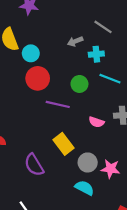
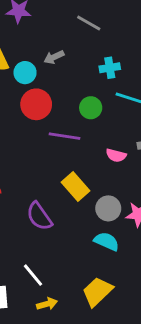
gray line: (103, 27) -> (89, 23), moved
gray arrow: (75, 41) -> (54, 57), moved

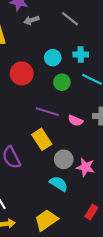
gray arrow: (54, 57) -> (31, 20), moved
cyan circle: (25, 73) -> (53, 58), moved
purple line: (65, 136) -> (47, 112), moved

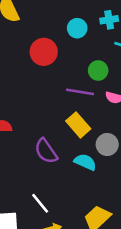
green circle: (62, 82) -> (98, 71), moved
cyan semicircle: (59, 184) -> (85, 162), moved

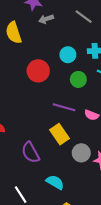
green circle: (98, 71) -> (78, 79), moved
cyan semicircle: (85, 162) -> (55, 182), moved

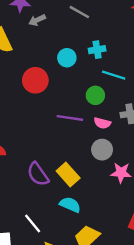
green circle: (78, 79) -> (95, 95), moved
yellow rectangle: (59, 134) -> (68, 175), moved
gray circle: (81, 153) -> (102, 150), moved

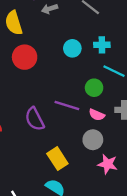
red circle: (35, 80) -> (25, 57), moved
purple semicircle: (38, 174) -> (35, 119), moved

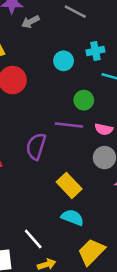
green circle: (94, 88) -> (84, 100), moved
purple semicircle: (35, 119) -> (36, 146), turned 55

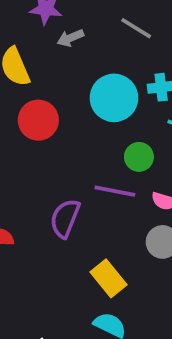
cyan circle: (64, 61) -> (114, 98), size x1.6

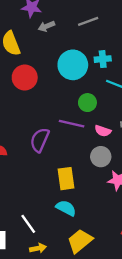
gray line: (136, 28) -> (88, 21), turned -54
yellow rectangle: (109, 278) -> (66, 179), turned 30

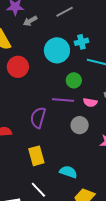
gray circle: (101, 157) -> (80, 125), moved
yellow rectangle: (66, 179) -> (36, 156), moved

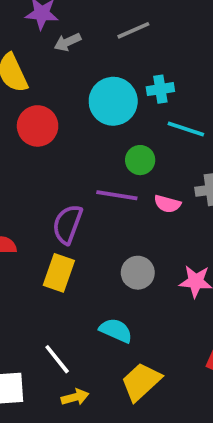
gray circle: (80, 125) -> (138, 273), moved
yellow rectangle: (36, 156) -> (59, 273), moved, turned 30

